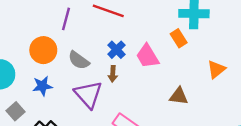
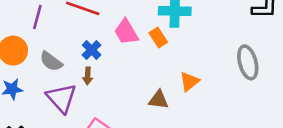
pink trapezoid: (147, 56) -> (126, 32), moved
orange triangle: (216, 69) -> (189, 82), moved

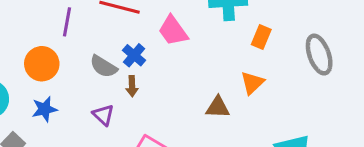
orange rectangle: (158, 38) -> (261, 37), moved, turned 60
gray semicircle: (51, 61) -> (104, 66), moved
purple triangle: (61, 98) -> (103, 115), size x0.6

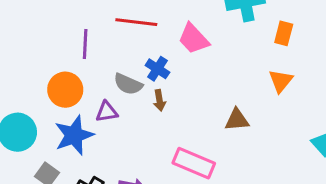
brown triangle: (218, 107) -> (237, 120), moved
blue star: (45, 109) -> (74, 135), size x1.5
purple triangle: (103, 115) -> (107, 112), moved, turned -45

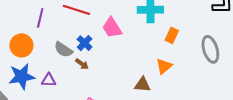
brown arrow: (159, 100) -> (82, 64), turned -56
purple triangle: (107, 112) -> (49, 80), moved
brown triangle: (237, 120) -> (142, 85), moved

